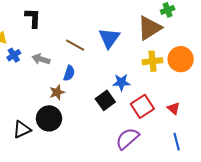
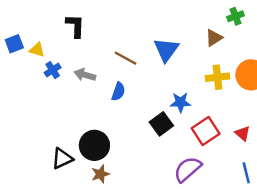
brown triangle: (149, 28) -> (214, 38), size x0.6
brown star: (57, 92) -> (100, 174), moved

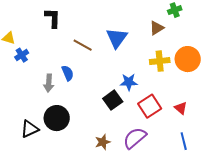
black L-shape: (75, 26) -> (53, 18), moved
gray arrow: (85, 75) -> (49, 83), moved, turned -102
blue semicircle: (118, 92) -> (68, 73), moved, turned -42
brown star: (100, 174) -> (103, 142), moved

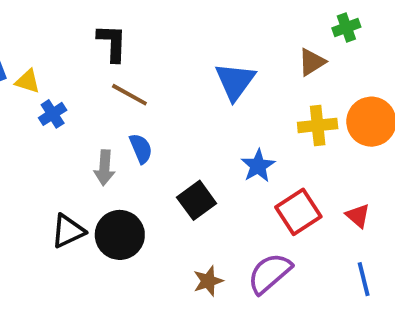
brown line: (83, 45) -> (129, 95), moved
blue star: (129, 82) -> (258, 166), turned -30
black square: (113, 100) -> (197, 200), moved
black triangle: (30, 129) -> (68, 231), moved

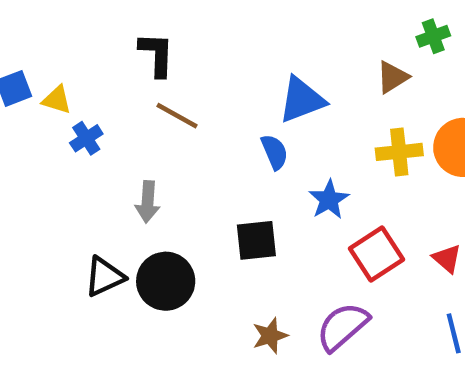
blue triangle: (235, 81) -> (302, 100), turned 33
blue semicircle: (141, 148) -> (275, 152), moved
black square: (197, 200) -> (256, 240), turned 30

